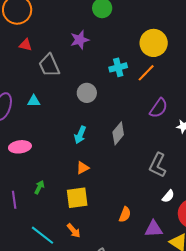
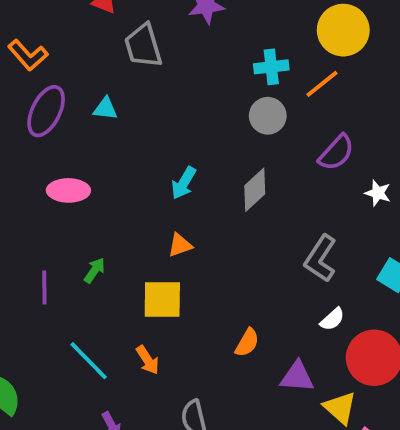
gray circle: (87, 93) -> (268, 116), moved

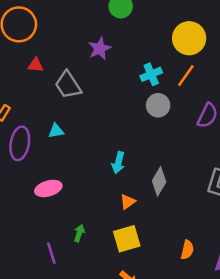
gray diamond: (255, 190) -> (159, 181), moved

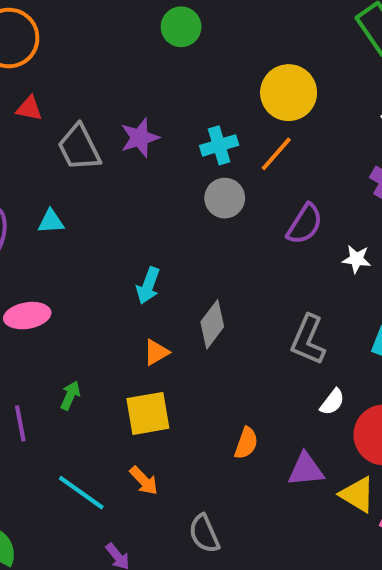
purple star: (100, 48) -> (140, 138), moved

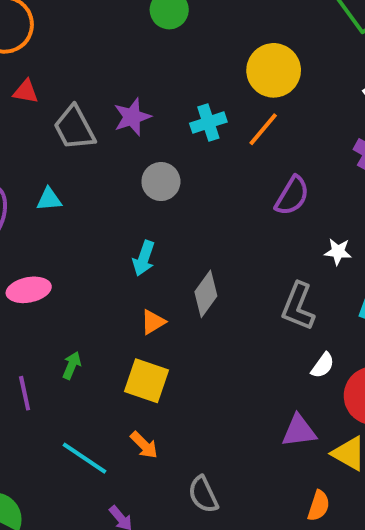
gray circle: (225, 198) -> (161, 182), moved
white star: (356, 259) -> (338, 252), moved
yellow square: (148, 413) -> (146, 381), turned 30
orange semicircle: (246, 443) -> (319, 506), moved

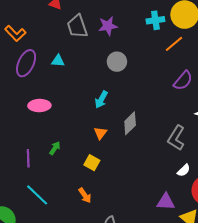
cyan cross: (208, 123) -> (155, 20), moved
orange triangle: (153, 322) -> (100, 133), turned -32
yellow square: (146, 381) -> (92, 163), size x0.7
cyan line: (84, 458) -> (37, 195), moved

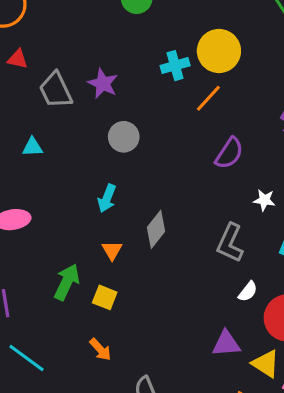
purple star: (108, 26) -> (103, 83), turned -30
green arrow: (55, 148) -> (67, 282), moved, size x1.6

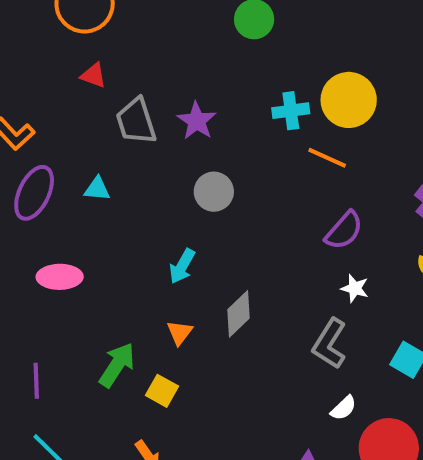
orange line: (208, 98) -> (327, 158), turned 64
white star: (264, 200) -> (355, 288), moved

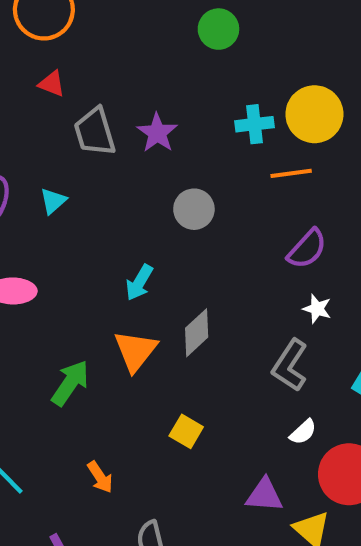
orange line: (327, 158) -> (291, 173), turned -33
cyan triangle: (97, 189) -> (53, 201), turned -48
gray circle: (214, 192) -> (194, 209), moved
orange triangle: (180, 333) -> (135, 351), size x1.6
yellow square: (162, 391) -> (186, 431), moved

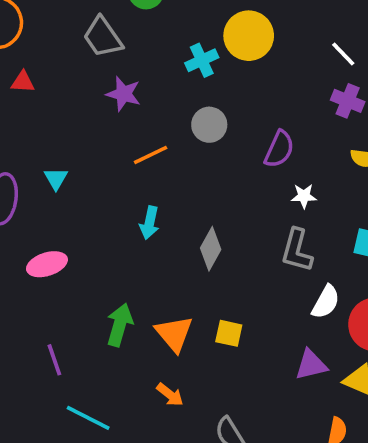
gray trapezoid: (95, 132) -> (103, 37), moved
orange line: (291, 173) -> (151, 155), moved
gray circle: (194, 209) -> (209, 125), moved
orange triangle: (135, 351) -> (174, 334), moved
white semicircle: (303, 432) -> (326, 302), size x1.4

